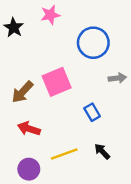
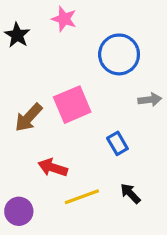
pink star: (50, 15) -> (64, 19), turned 30
red arrow: (29, 129) -> (53, 168), moved
purple circle: (29, 169) -> (19, 211), moved

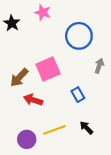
gray arrow: (150, 100) -> (99, 66), turned -64
red arrow: (53, 168) -> (33, 100), moved
purple circle: (19, 211) -> (27, 139), moved

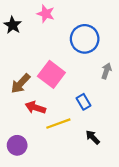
pink square: (48, 69) -> (51, 74), turned -30
yellow line: (54, 130) -> (58, 124), moved
purple circle: (27, 139) -> (17, 145), moved

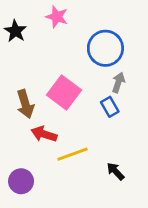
gray arrow: (106, 71) -> (118, 83), moved
brown arrow: (21, 84) -> (25, 104), turned -60
blue rectangle: (84, 102) -> (110, 107), moved

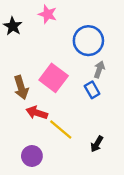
yellow line: (73, 154) -> (61, 130), turned 60
black arrow: (115, 171) -> (97, 144), turned -105
purple circle: (21, 181) -> (32, 156), moved

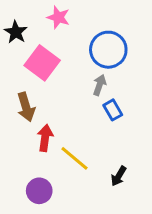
gray arrow: (99, 69) -> (99, 85), moved
pink square: (54, 78) -> (42, 63), moved
red arrow: (37, 113) -> (45, 138), turned 80

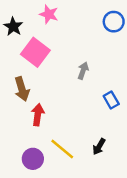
blue circle: (108, 50) -> (114, 22), moved, size x0.7
blue rectangle: (113, 110) -> (111, 100), moved
yellow line: (75, 158) -> (62, 149), moved

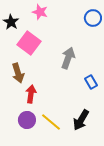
gray arrow: (83, 71) -> (68, 58), size x1.5
black arrow: (99, 147) -> (81, 120), size x1.5
purple circle: (33, 159) -> (27, 120), moved

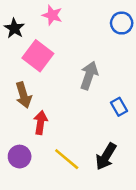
purple circle: (27, 120) -> (20, 157), moved

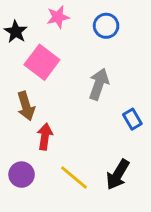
pink star: (52, 15) -> (58, 17), turned -30
blue circle: (122, 23) -> (106, 26), moved

